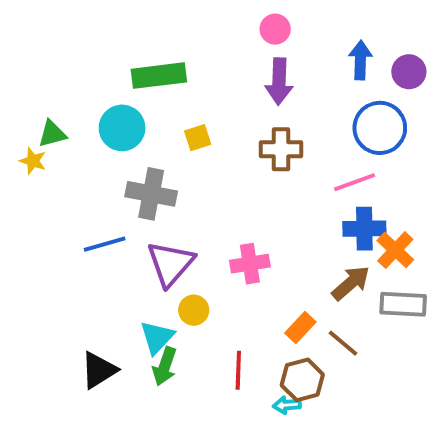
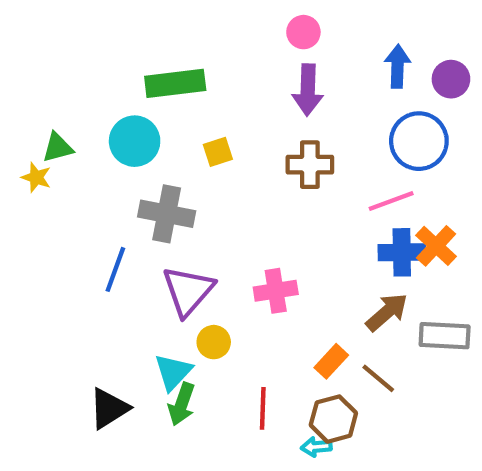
blue line: (105, 244) -> (115, 269), turned -54
orange cross: (395, 250) -> (436, 246), moved

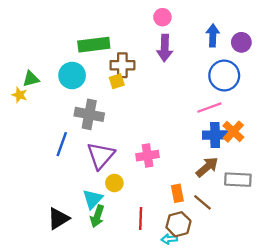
brown cross: (310, 165) -> (122, 65), moved
orange rectangle: (331, 361) -> (177, 193), turned -54

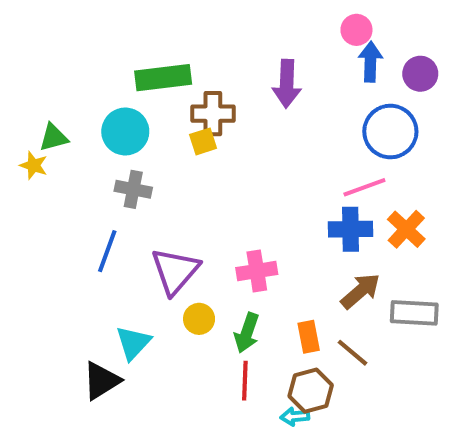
pink circle: (162, 17) -> (356, 30), moved
gray cross: (89, 114) -> (133, 189), moved, size x0.7
blue cross: (215, 135) -> (351, 229), moved
cyan triangle: (93, 199) -> (133, 343), moved
green arrow: (97, 216) -> (247, 333), moved

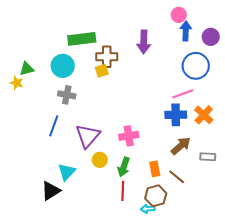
gray rectangle: (414, 313) -> (208, 157), size x0.7

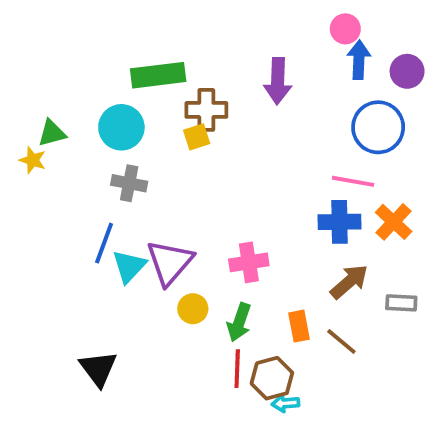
pink line: (183, 94) -> (353, 181), turned 30
cyan triangle: (67, 172) -> (129, 266), moved
black triangle: (51, 191) -> (98, 369), turned -35
brown hexagon: (156, 196) -> (272, 378), moved

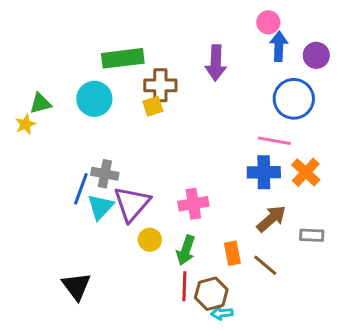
yellow star: (33, 160) -> (25, 124), turned 30
gray cross: (129, 183) -> (105, 174), moved

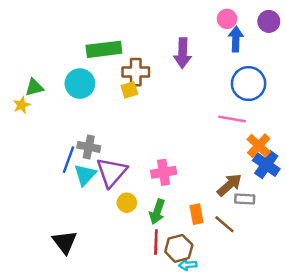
purple circle: (316, 55) -> (269, 21), moved
blue cross: (264, 172) -> (266, 165), moved, turned 36
gray rectangle: (312, 235) -> (245, 199), moved

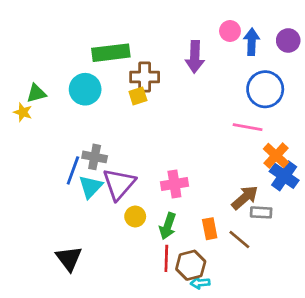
pink circle: (227, 19) -> (230, 31), moved
purple circle: (269, 21) -> (288, 40), moved
yellow star: (22, 105) -> (23, 112), turned -30

